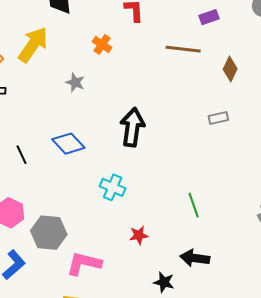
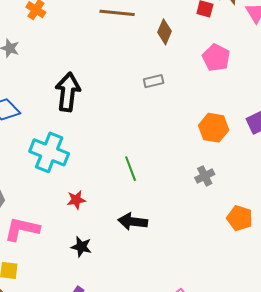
cyan cross: (113, 187) -> (49, 152), size x1.5
black star: (164, 282) -> (81, 247), moved

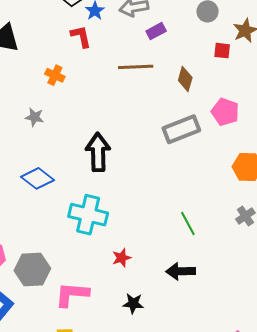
pink pentagon: (216, 58) -> (225, 112), moved
gray rectangle: (154, 81) -> (181, 129), size x1.8
green line: (131, 169) -> (188, 223), moved

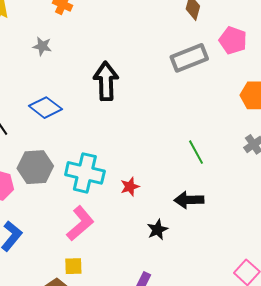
cyan cross: (88, 215) -> (85, 173), moved
gray hexagon: (32, 270) -> (35, 167), moved
pink L-shape: (72, 294) -> (80, 223), turned 135
black star: (133, 303) -> (157, 230), moved, turned -30

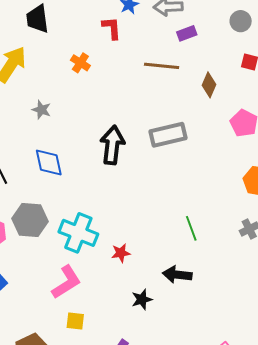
gray star: (42, 46) -> (41, 110), moved
gray rectangle: (189, 58) -> (168, 135), moved
blue diamond: (45, 108) -> (49, 163), turned 32
yellow square: (73, 266) -> (75, 321), moved

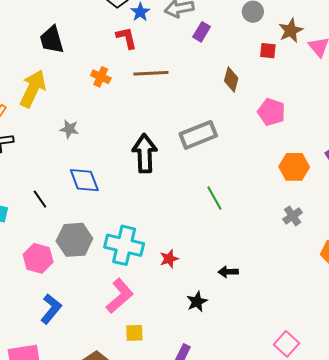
purple rectangle: (187, 33) -> (202, 32), turned -30
brown line: (162, 66) -> (151, 73), moved
green line: (191, 228) -> (214, 198), moved
black arrow: (177, 275) -> (228, 272), size x0.7

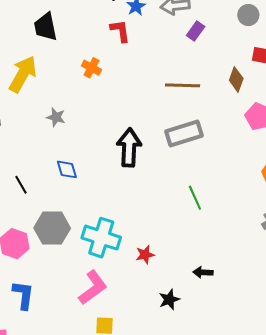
brown line: (151, 73) -> (183, 85), moved
brown diamond: (231, 79) -> (236, 79), moved
blue diamond: (84, 180) -> (67, 169), size x0.7
blue L-shape: (51, 309) -> (23, 295), turned -36

